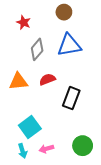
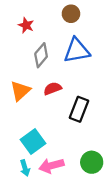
orange triangle: (18, 81) -> (20, 91), turned -36
pink arrow: (46, 149) -> (51, 166), size x1.5

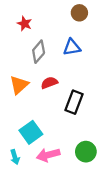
brown circle: (71, 14) -> (79, 13), moved
blue triangle: (77, 51) -> (72, 47), size x0.7
cyan arrow: (25, 168) -> (15, 157), moved

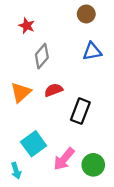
blue triangle: (72, 47) -> (92, 51), moved
pink arrow: (48, 155) -> (64, 159), moved, turned -35

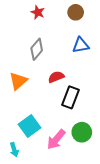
red star: (27, 26) -> (38, 12), moved
red semicircle: (53, 90) -> (56, 77), moved
green circle: (93, 165) -> (82, 132), moved

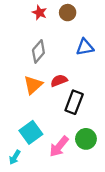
brown circle: (76, 12) -> (68, 13), moved
orange triangle: (18, 81) -> (33, 85), moved
cyan arrow: (14, 150) -> (15, 157), turned 48

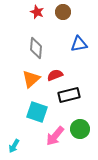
gray diamond: (38, 51) -> (36, 48), turned -35
black rectangle: (74, 102) -> (69, 95), turned 55
cyan square: (31, 132) -> (37, 112), moved, turned -35

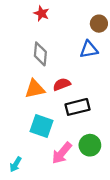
brown circle: (63, 12) -> (99, 24), moved
orange triangle: (31, 79) -> (35, 89), turned 30

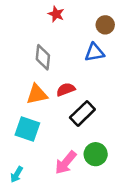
red star: (41, 13) -> (56, 14), moved
black rectangle: (78, 107) -> (82, 113), turned -30
cyan square: (41, 126) -> (27, 129), moved

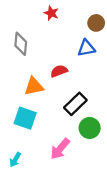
gray diamond: (43, 57) -> (21, 44), moved
red semicircle: (66, 90) -> (59, 71), moved
green circle: (96, 154) -> (90, 128), moved

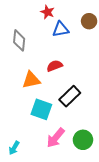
blue triangle: (86, 48) -> (61, 29), moved
cyan square: (25, 118) -> (41, 109), moved
green circle: (90, 128) -> (83, 140), moved

